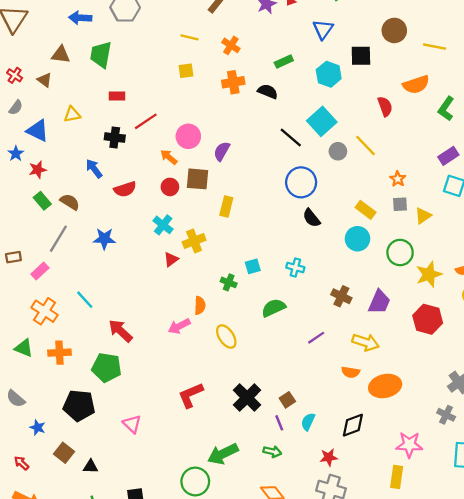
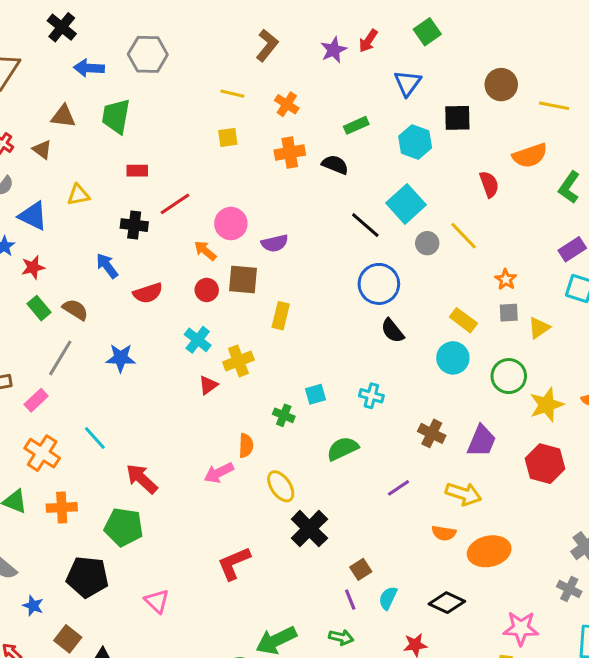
purple semicircle: (222, 151) -> (275, 243), turned -132
black cross: (247, 398) -> (309, 529), moved
black diamond: (353, 425) -> (447, 603), turned 45

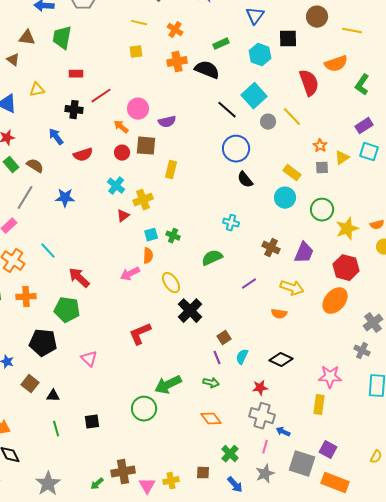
black semicircle: (335, 165) -> (207, 70), size x1.4
red semicircle: (489, 184) -> (309, 83), size x1.5
yellow triangle: (539, 328) -> (342, 158), moved
cyan square: (315, 394) -> (151, 235), moved
orange ellipse: (489, 551) -> (335, 301), moved, turned -36

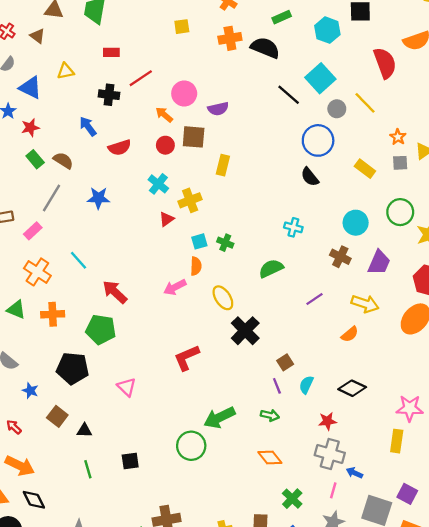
blue circle: (236, 149) -> (318, 140), moved
cyan circle: (285, 198) -> (356, 223), moved
orange semicircle: (279, 314) -> (350, 334), turned -49

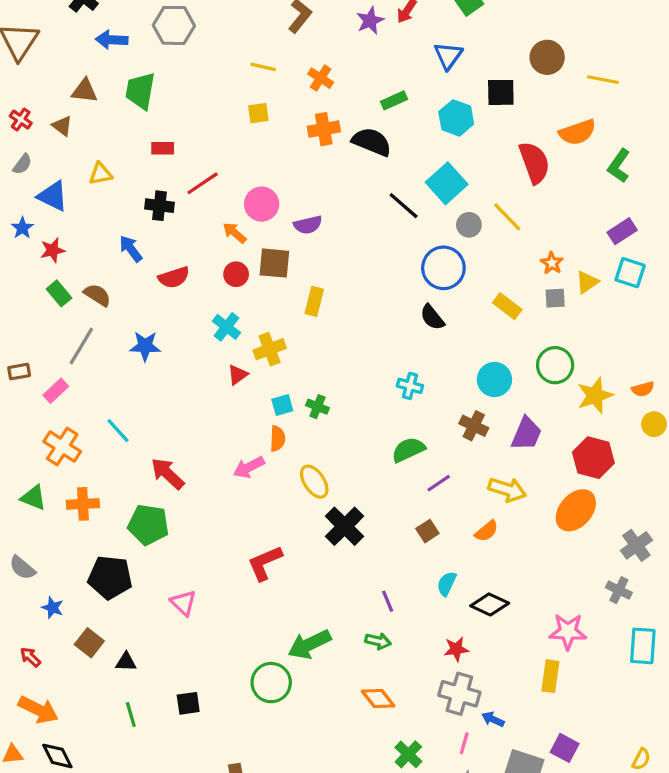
green semicircle: (271, 268) -> (408, 450), moved
brown square: (285, 362) -> (427, 531), moved
cyan semicircle: (306, 385) -> (447, 584), moved

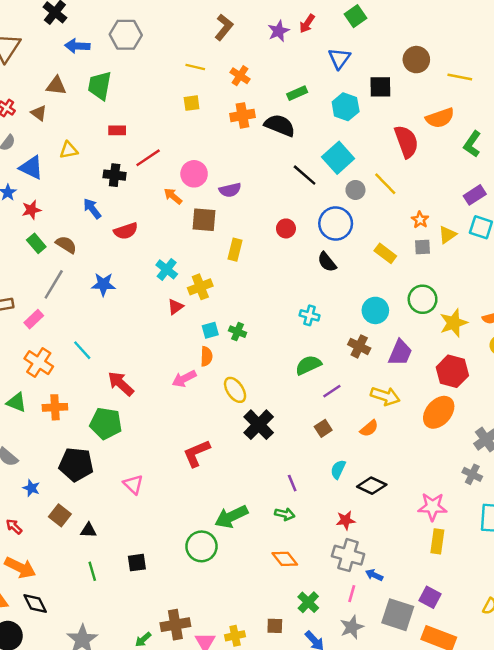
red circle: (236, 274) -> (286, 228), moved
yellow rectangle: (550, 676) -> (437, 541), moved

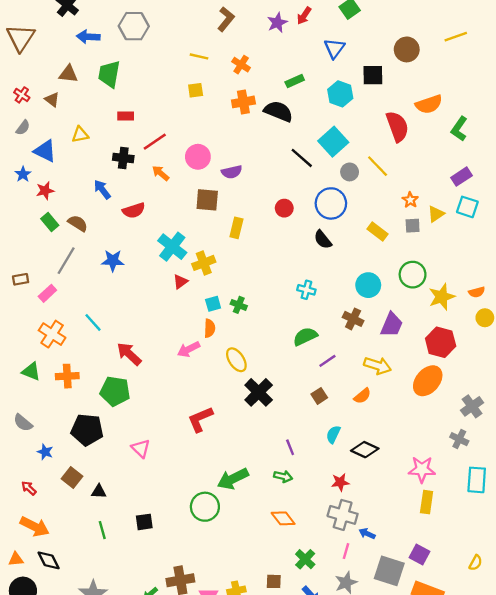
yellow line: (460, 77) -> (456, 37), moved, turned -30
orange arrow: (173, 196) -> (161, 173), moved
cyan cross: (167, 269) -> (172, 247), size x1.4

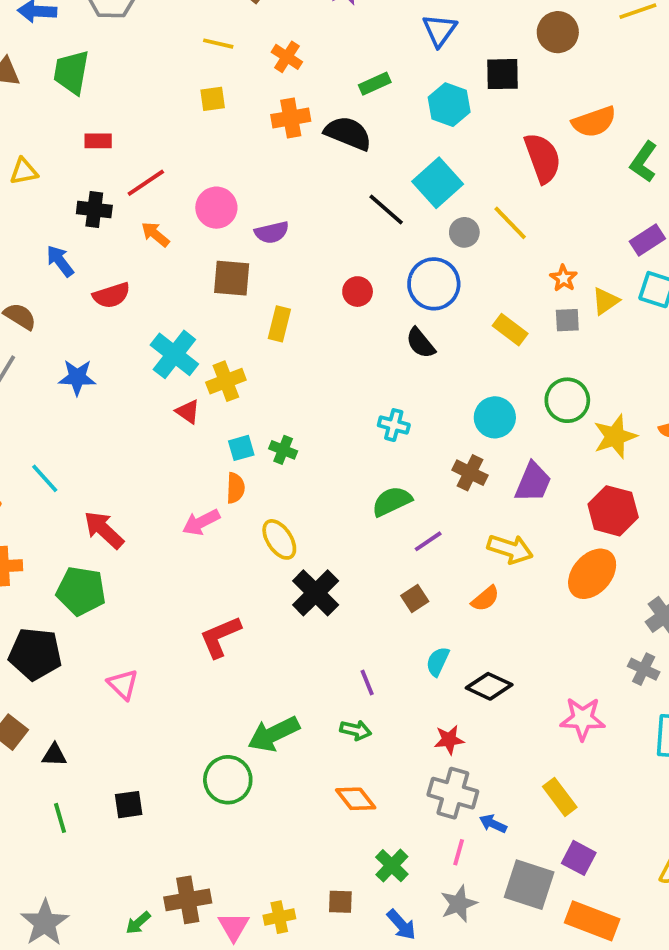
red triangle: (180, 282) -> (188, 412), turned -49
yellow rectangle: (427, 502) -> (560, 797), moved, turned -45

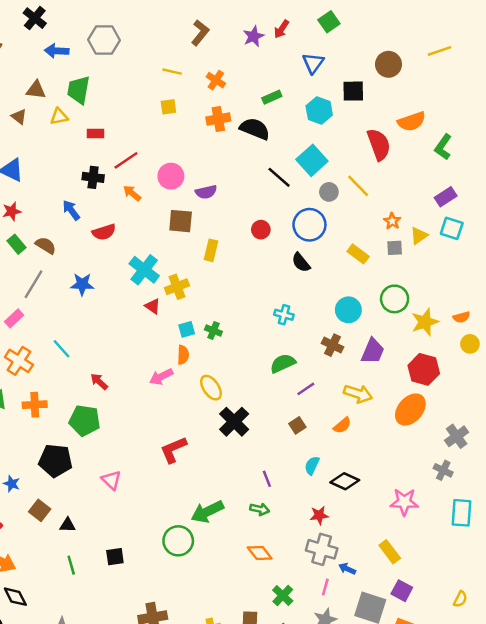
yellow triangle: (24, 171) -> (59, 117), moved
red arrow: (104, 530) -> (99, 382), size x0.7

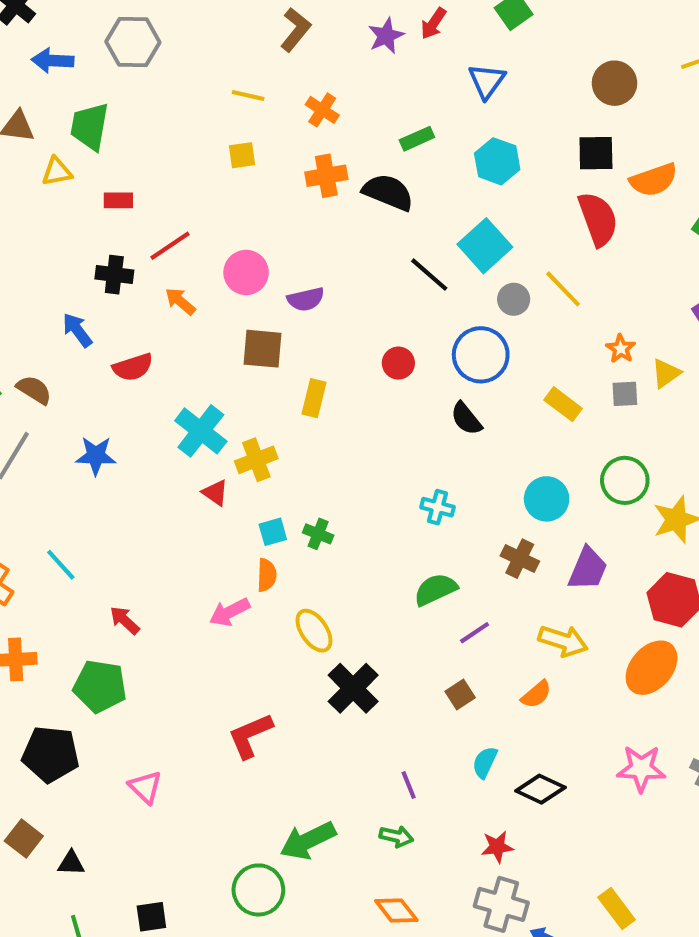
black square: (353, 91) -> (596, 153), moved
pink star: (404, 502) -> (641, 769), moved

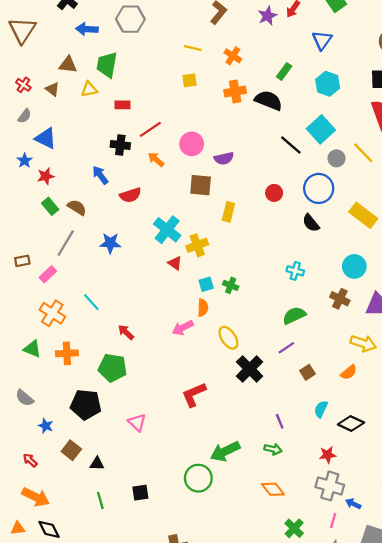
green rectangle: (417, 139) -> (284, 71), turned -30
yellow rectangle: (563, 404) -> (363, 215), size x1.4
purple line: (475, 633) -> (286, 348), moved

